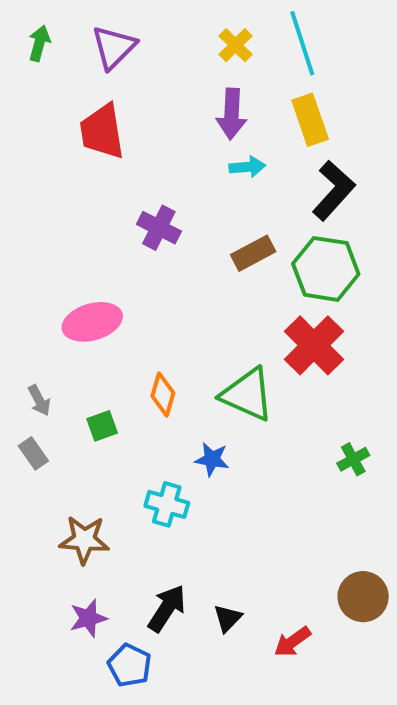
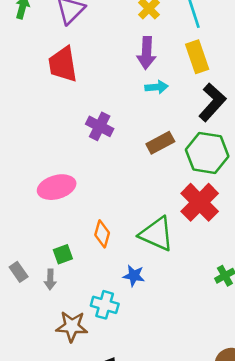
gray arrow: (39, 400) -> (50, 280), moved, turned 30
brown star: (84, 540) -> (72, 326), moved

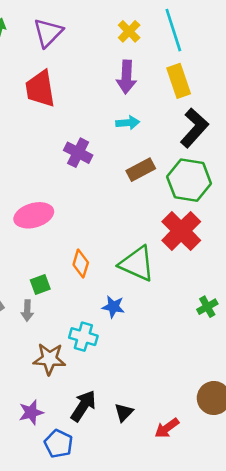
cyan arrow: (157, 87) -> (128, 123), moved

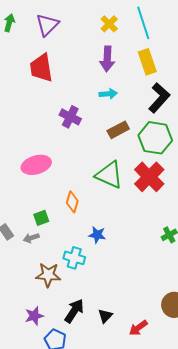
green triangle: (137, 264) -> (109, 175), moved
gray arrow: (27, 311) -> (31, 238), turned 70

